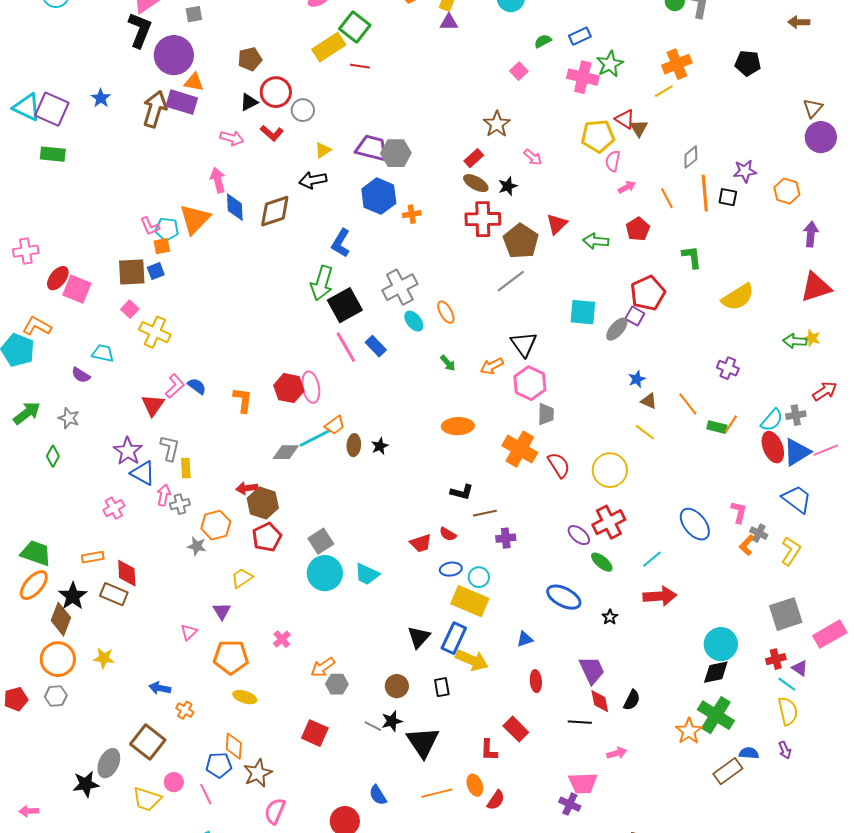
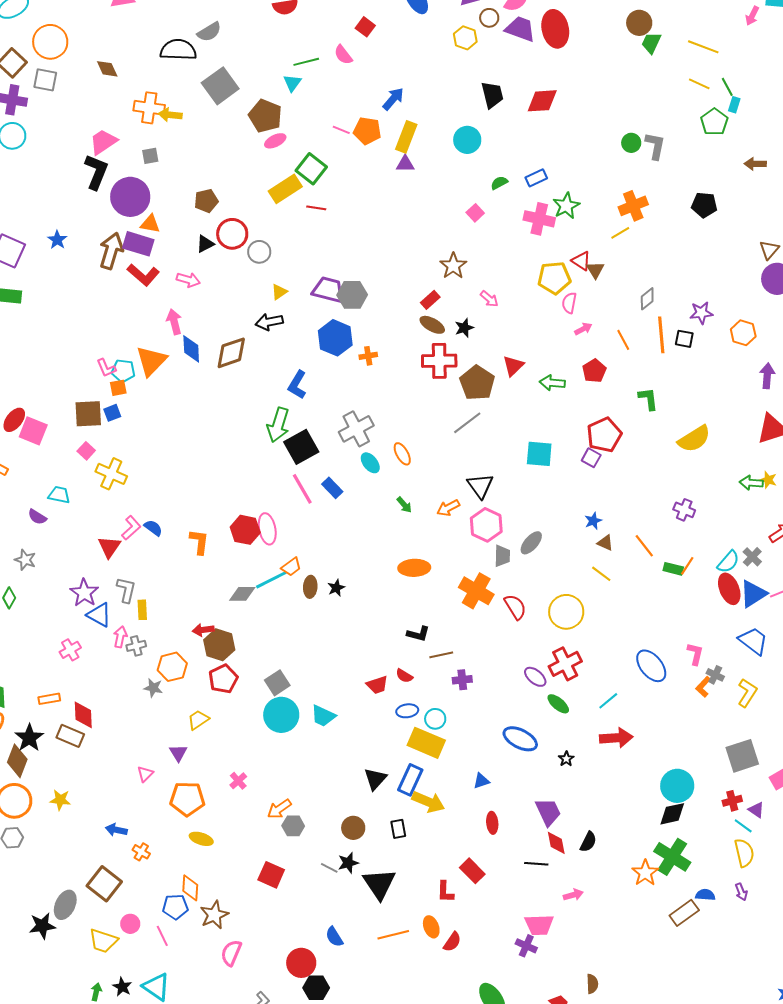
red L-shape: (272, 133) -> (143, 275), moved, size x1.4
gray ellipse: (617, 329) -> (531, 543), moved
gray cross: (796, 415) -> (752, 557), turned -36

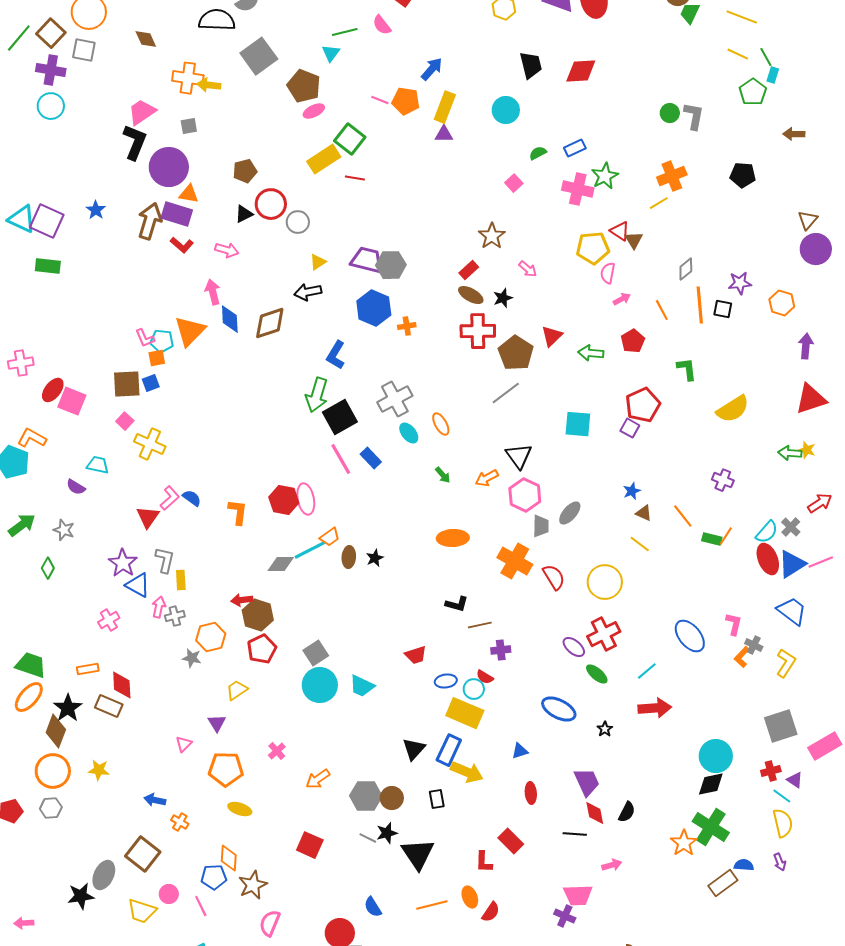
red L-shape: (143, 275) -> (182, 245), size x0.7
red semicircle: (404, 676) -> (485, 677), moved
gray hexagon: (293, 826) -> (366, 796), moved, size x1.4

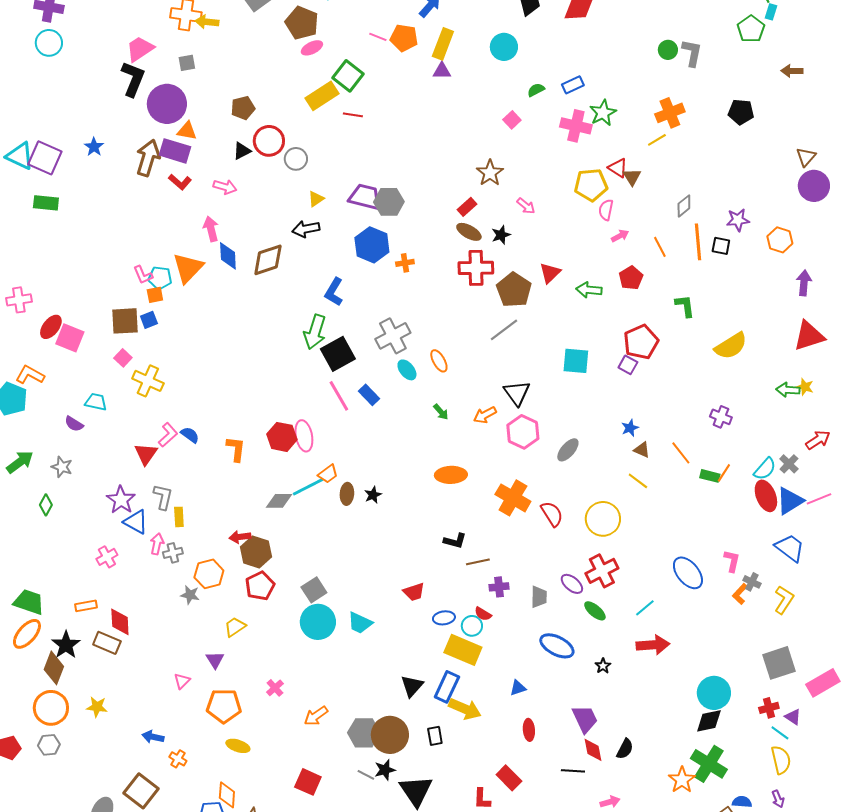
gray trapezoid: (541, 526) -> (539, 597), moved
brown circle: (392, 798) -> (390, 735), size x1.6

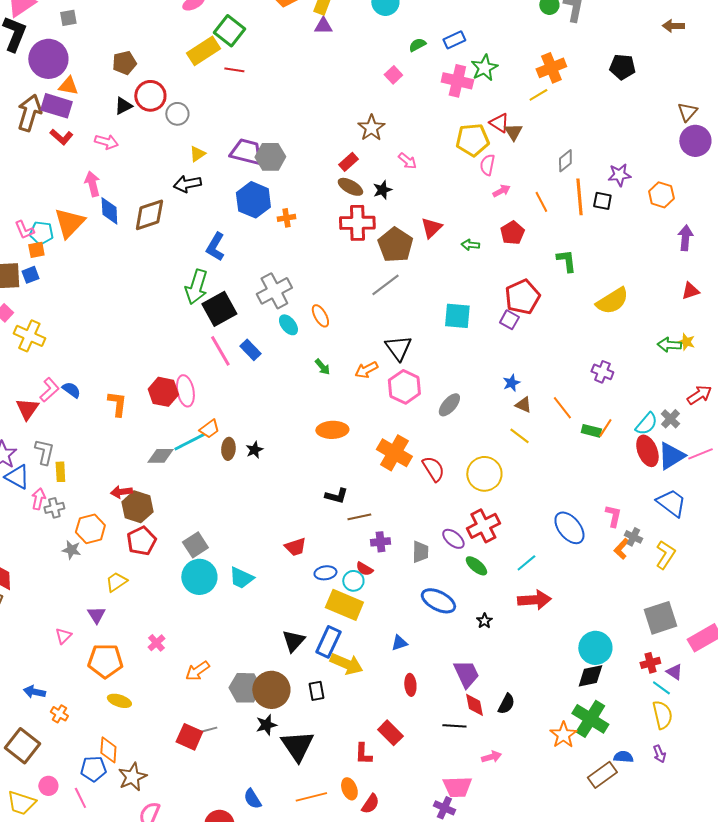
green arrow: (589, 290) -> (470, 245), size x0.7
red triangle: (809, 336) -> (690, 291), size x0.6
gray line: (366, 775) -> (208, 730), moved, turned -42

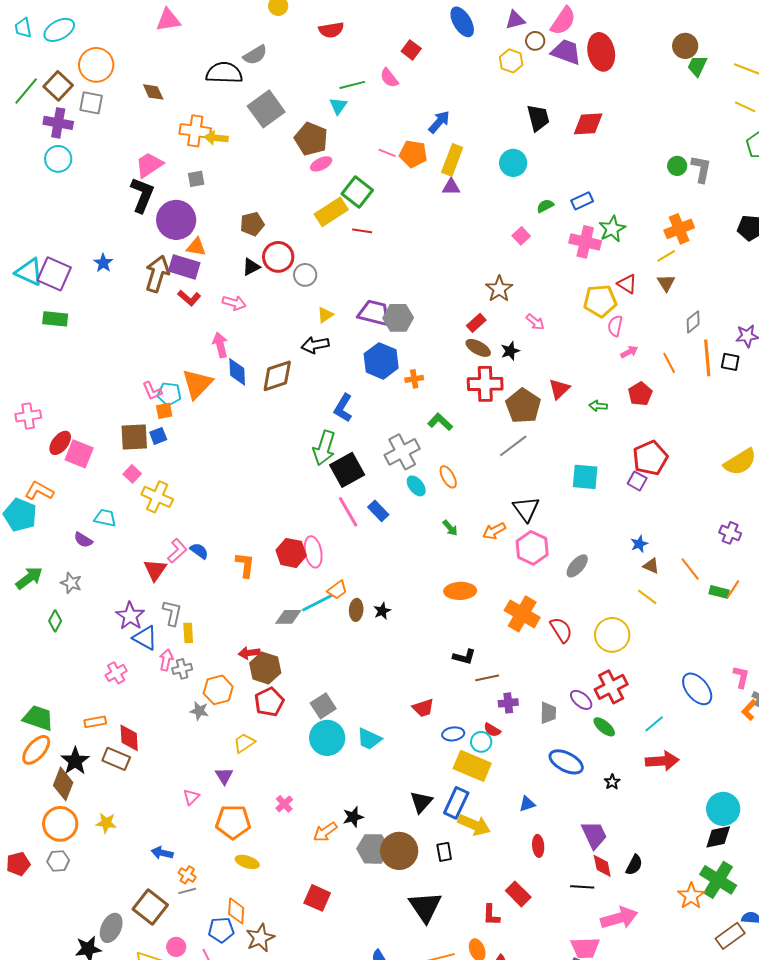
brown triangle: (513, 132) -> (666, 283), moved
green L-shape: (566, 261) -> (440, 422), moved, turned -40
black star: (266, 725) -> (353, 817), moved
gray line: (208, 730) -> (187, 891), moved
pink arrow: (491, 757) -> (619, 918), size x1.8

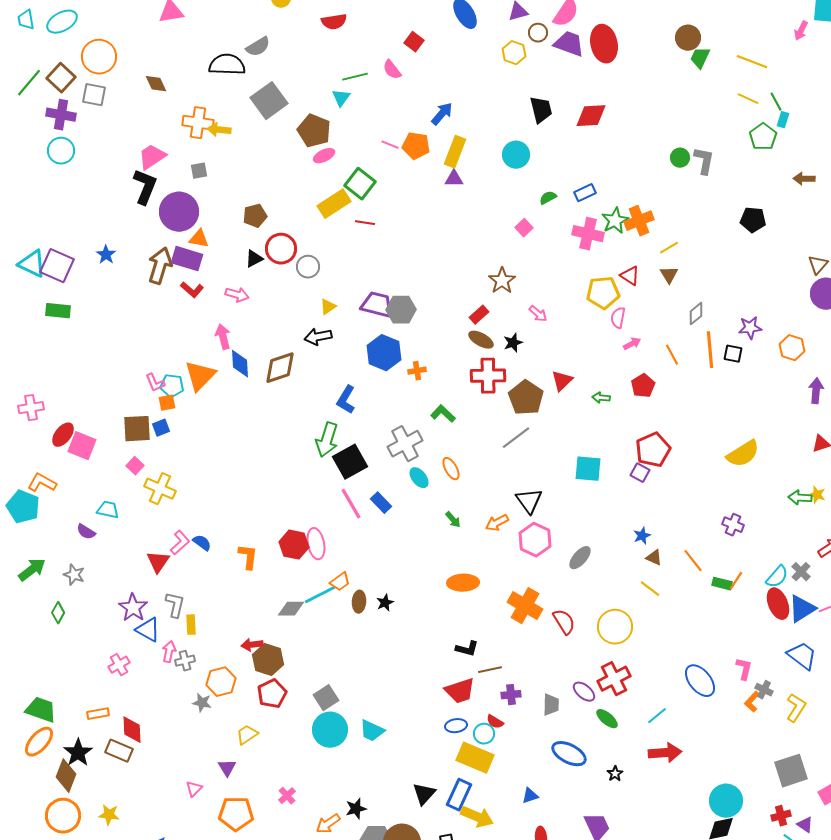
orange cross: (679, 229) -> (639, 221), moved
red trapezoid: (423, 708) -> (460, 691), moved, size x1.4

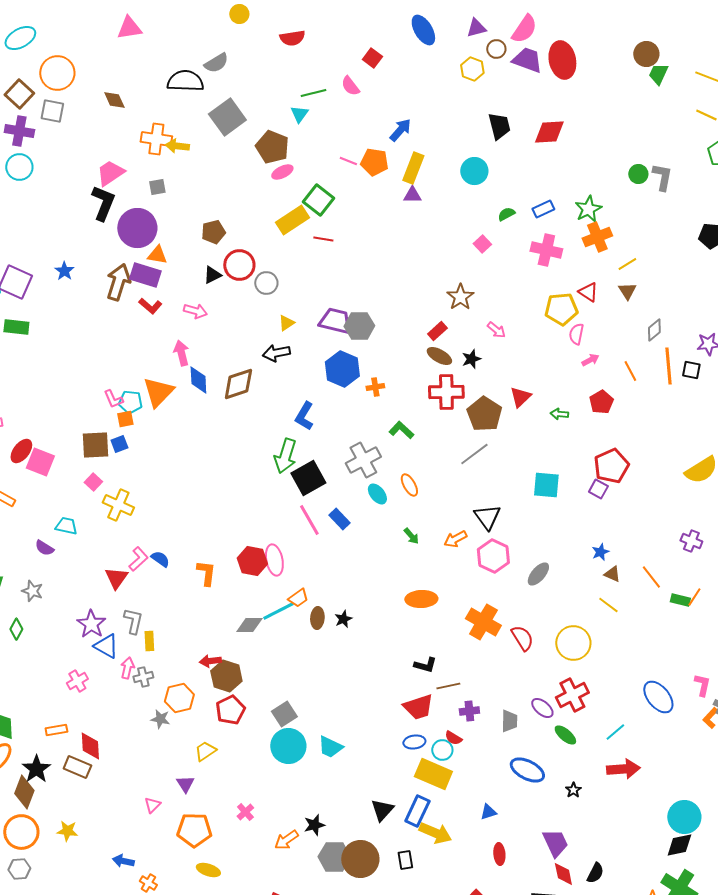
green star: (615, 221) -> (588, 209), moved

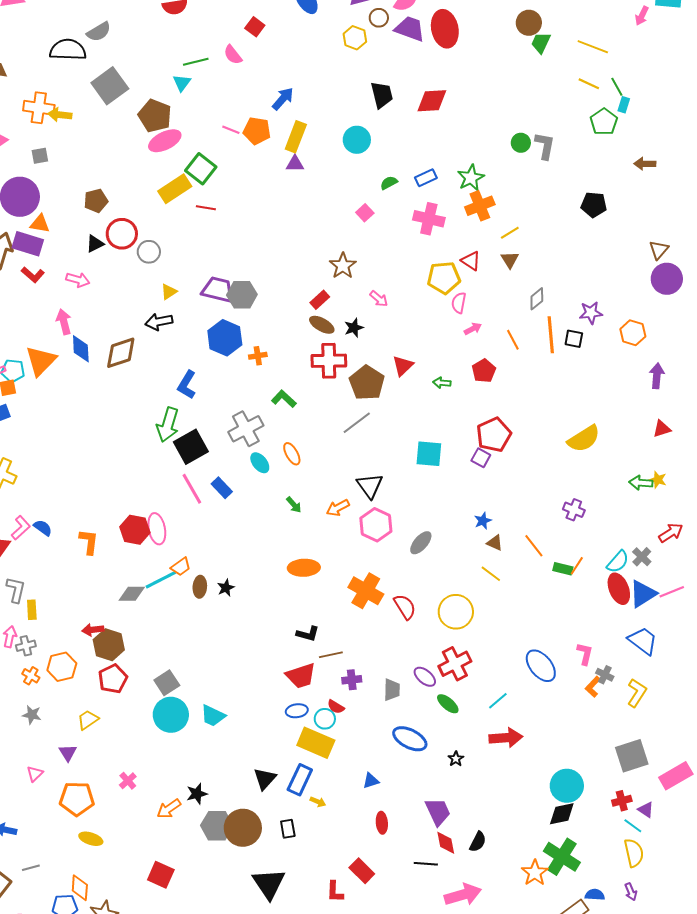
pink ellipse: (282, 172) -> (165, 141), size x1.5
gray star: (160, 719) -> (32, 715), moved
yellow arrow: (435, 833) -> (318, 802), size x0.5
orange cross: (148, 883) -> (31, 676), moved

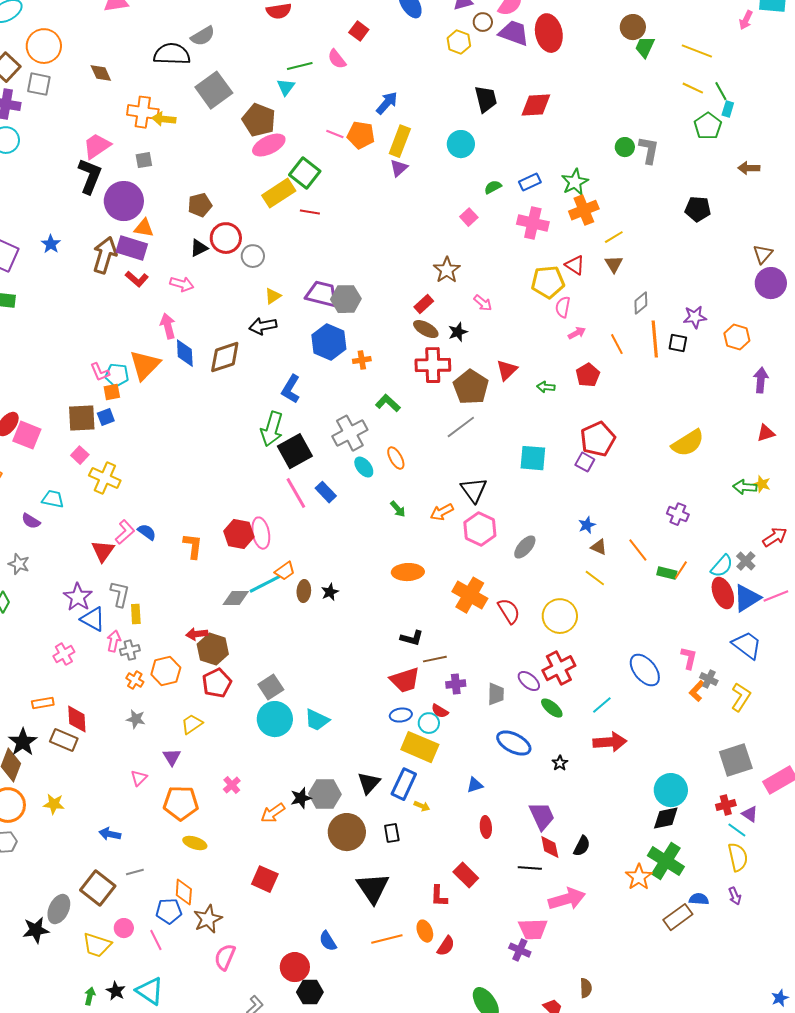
purple triangle: (295, 164) -> (399, 168), turned -42
gray hexagon: (217, 826) -> (325, 794), moved

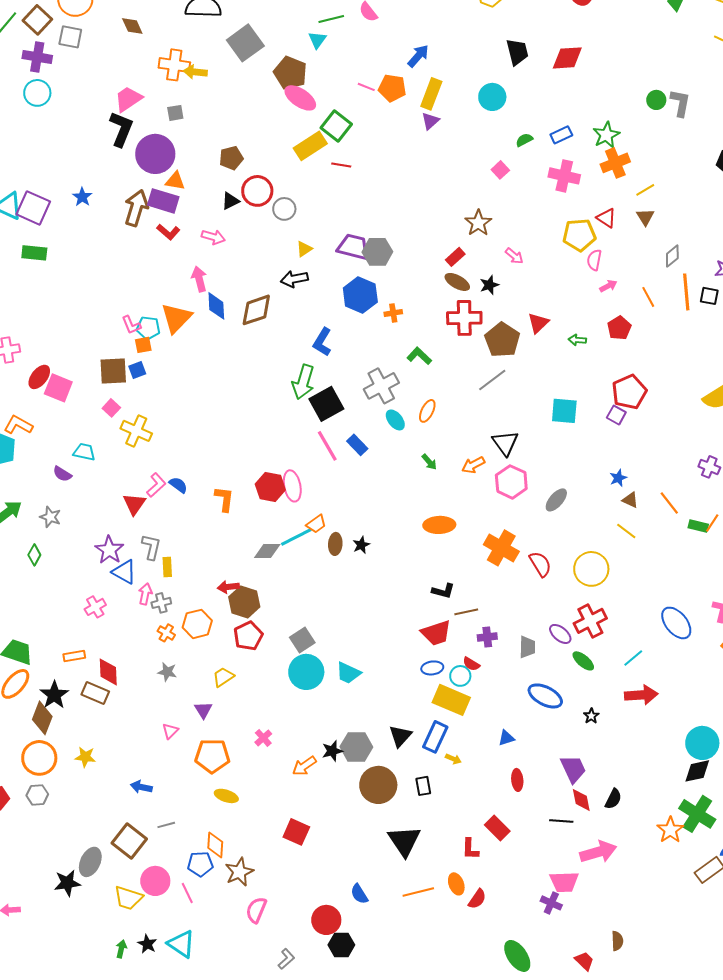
pink ellipse: (269, 145) -> (300, 98), turned 60
orange ellipse: (396, 458) -> (427, 411), turned 55
pink circle: (124, 928) -> (155, 881), size x1.5

